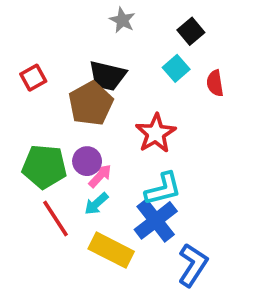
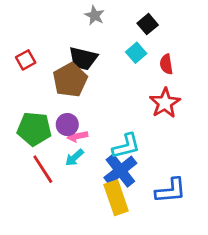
red star: (156, 133) -> (165, 103), moved
pink arrow: (100, 176) -> (77, 136), turned -144
yellow rectangle: (111, 250) -> (116, 198), moved, turned 44
blue L-shape: (193, 265) -> (171, 191), moved, turned 52

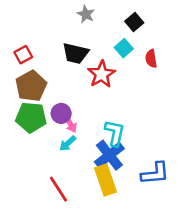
brown pentagon: (70, 80) -> (31, 86), moved
red star: (165, 103) -> (102, 74), moved
pink arrow: (77, 136) -> (70, 124), turned -108
cyan L-shape: (126, 146) -> (115, 133), turned -64
red line: (43, 169) -> (58, 189), moved

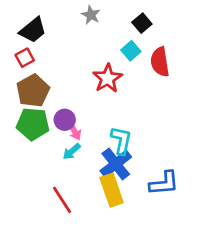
black trapezoid: (75, 53) -> (33, 30), moved, turned -52
red semicircle: (151, 59) -> (160, 62), size x1.5

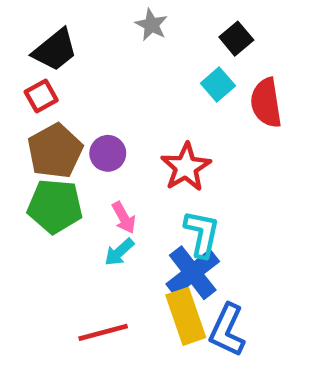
red star: (107, 78) -> (186, 167), moved
purple circle: (65, 120) -> (108, 153), moved
blue L-shape: (164, 183) -> (227, 330), moved, turned 120
red line: (62, 200) -> (103, 332), turned -72

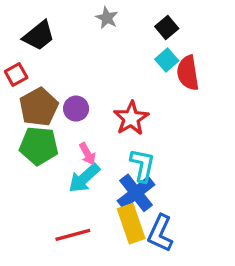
cyan square: (218, 84) -> (167, 60), moved
red square: (41, 96) -> (16, 75), moved
cyan arrow: (119, 252) -> (84, 178), size x1.5

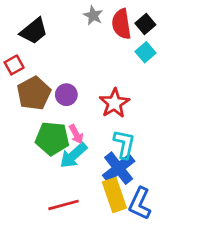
red semicircle: (188, 73) -> (121, 24), moved
green pentagon: (39, 146) -> (52, 138), moved

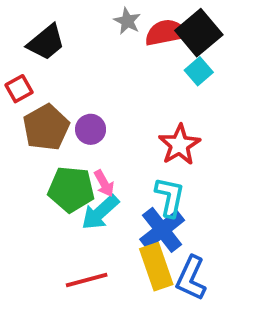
red semicircle: (121, 24) -> (166, 33), turned 88
black square: (145, 24) -> (199, 33), size x1.6
red star: (114, 103) -> (179, 145), moved

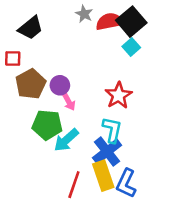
red square: (19, 89) -> (13, 58), turned 30
pink arrow: (104, 183) -> (69, 102), moved
red line: (87, 280) -> (74, 185), moved, turned -56

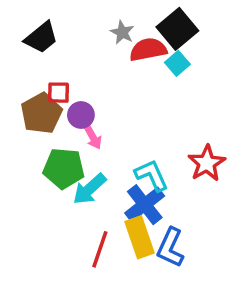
gray star: (84, 14) -> (122, 32), moved
red semicircle: (110, 22) -> (148, 50), moved
red square: (13, 58) -> (59, 93), moved
red star: (119, 95) -> (207, 163), moved
cyan L-shape: (112, 130) -> (152, 175), turned -36

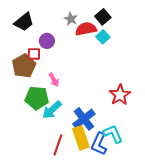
black square: (177, 29) -> (103, 17), size x0.7
purple circle: (81, 115) -> (47, 41), moved
cyan L-shape: (152, 175) -> (113, 134), moved

